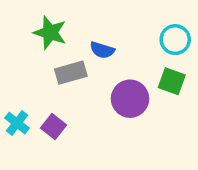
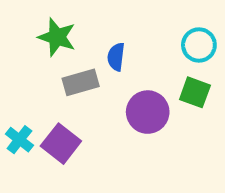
blue semicircle: (102, 50) -> (116, 57), turned 80
purple square: (54, 127) -> (61, 144), size x1.4

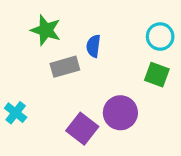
purple circle: (148, 112) -> (120, 113), moved
purple square: (61, 144) -> (82, 129), moved

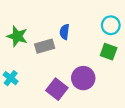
green star: (46, 30) -> (17, 36), moved

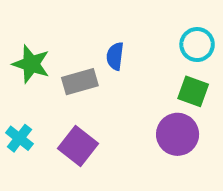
purple circle: (83, 78) -> (178, 134), moved
purple square: (57, 89) -> (78, 146), moved

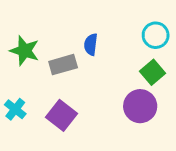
green square: (193, 91) -> (153, 72), turned 30

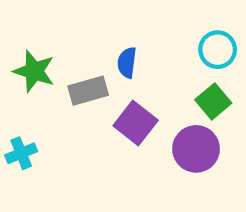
cyan cross: (15, 109) -> (21, 153), turned 30
purple square: (62, 115) -> (136, 123), moved

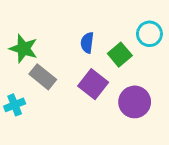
gray rectangle: (88, 91) -> (43, 77), moved, turned 55
green square: (213, 101) -> (120, 55), moved

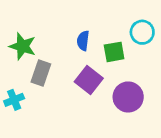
green square: (120, 55) -> (114, 52), turned 30
gray rectangle: (43, 77) -> (41, 73), turned 70

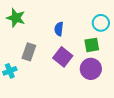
green star: (23, 46) -> (16, 18), moved
green square: (114, 52) -> (92, 45), moved

